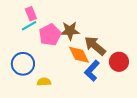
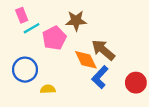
pink rectangle: (31, 14) -> (22, 15), moved
brown star: (70, 31) -> (76, 21), moved
red circle: (119, 62) -> (136, 83), moved

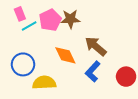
pink pentagon: (54, 38) -> (50, 20), moved
orange diamond: (86, 60) -> (65, 55), moved
yellow semicircle: (48, 89) -> (44, 83), size x1.6

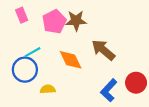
cyan line: (29, 26) -> (32, 52), moved
blue L-shape: (93, 71) -> (109, 90), moved
yellow semicircle: (44, 83) -> (48, 89), size x0.6

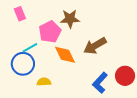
pink pentagon: (54, 22) -> (50, 32), moved
brown arrow: (103, 50) -> (95, 46), turned -70

